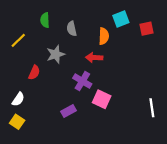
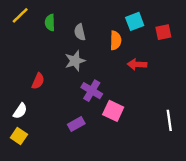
yellow line: (18, 40) -> (20, 15), moved
gray star: (56, 54) -> (75, 61), moved
red arrow: (94, 58) -> (137, 64), moved

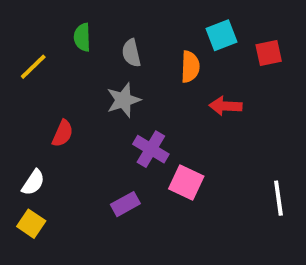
yellow line: (20, 15) -> (33, 67), moved

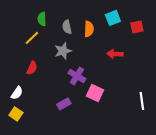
yellow line: (33, 67) -> (32, 38), moved
orange semicircle: (190, 67) -> (89, 29), moved

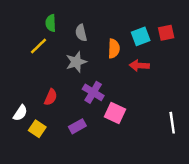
cyan square: (113, 18) -> (141, 36), moved
orange semicircle: (89, 29) -> (114, 49), moved
red semicircle: (32, 68) -> (51, 97), moved
yellow square: (16, 114) -> (37, 129), moved

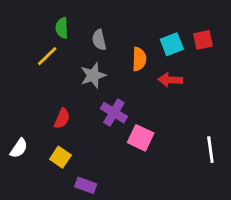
white semicircle: (20, 113) -> (19, 148), moved
purple rectangle: (77, 126) -> (86, 185), moved, turned 49
yellow square: (37, 129) -> (60, 157), moved

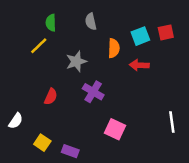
gray semicircle: (99, 40) -> (91, 22), moved
pink square: (141, 138) -> (115, 129), moved
yellow square: (60, 157) -> (42, 143), moved

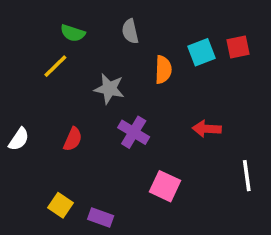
green semicircle: (51, 23) -> (73, 33), turned -70
gray star: (76, 61) -> (109, 89), turned 30
red arrow: (139, 65) -> (207, 129), moved
white semicircle: (16, 121) -> (19, 139), moved

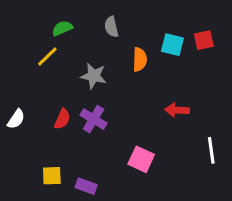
green semicircle: (73, 33) -> (62, 28), turned 138
cyan square: (201, 52) -> (172, 45), turned 35
purple cross: (134, 132) -> (94, 119), moved
yellow square: (61, 205) -> (52, 176), turned -36

